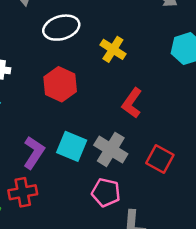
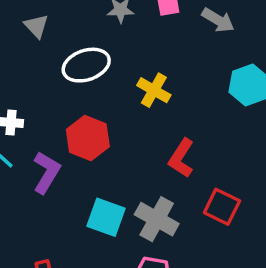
purple L-shape: (34, 153) -> (46, 172), moved
red square: (160, 159) -> (222, 207), moved

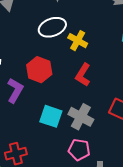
white ellipse: (86, 65) -> (52, 27), moved
red L-shape: (181, 158) -> (83, 75), moved

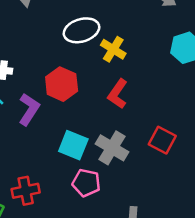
pink pentagon: (79, 150) -> (86, 183), moved

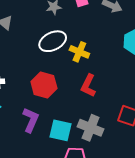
purple L-shape: (29, 109) -> (31, 120), moved

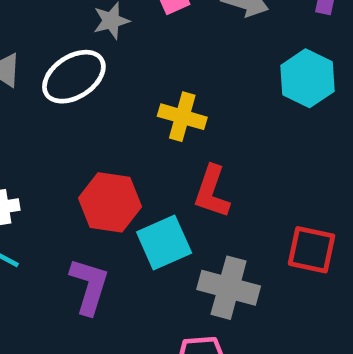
white ellipse: (53, 41) -> (74, 77), moved
cyan square: (60, 130) -> (164, 242), moved, turned -30

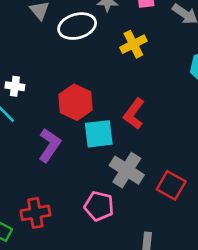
yellow cross: (182, 117) -> (133, 44), moved, turned 30
red square: (312, 250) -> (171, 185), moved

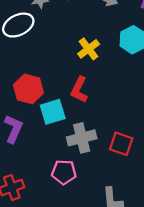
yellow cross: (133, 44) -> (89, 49), moved
gray cross: (127, 170) -> (82, 138), turned -36

